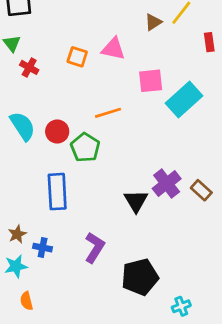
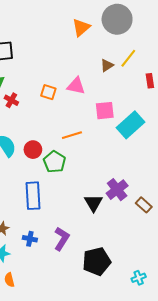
brown rectangle: (201, 190) -> (144, 205), moved
blue cross: (43, 248) -> (30, 239), moved
cyan cross: (181, 306) -> (139, 278), moved

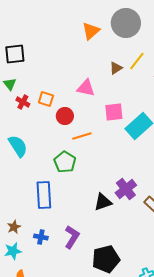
orange square: (48, 92) -> (46, 99), moved
red circle: (33, 150) -> (65, 116), moved
black triangle: (93, 203) -> (103, 202), turned 42

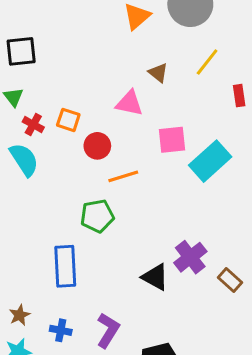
brown triangle: (116, 68) -> (158, 73), moved, turned -48
cyan semicircle: (18, 146) -> (24, 160), moved
green pentagon: (65, 162) -> (97, 216), turned 30
black triangle: (103, 202) -> (155, 277), turned 48

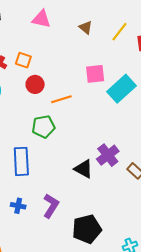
yellow line: (207, 62) -> (119, 32), moved
pink triangle: (129, 103) -> (41, 19), moved
red circle: (97, 146) -> (35, 84), moved

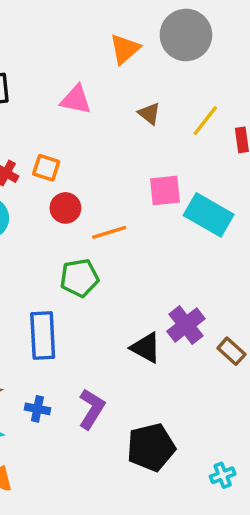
cyan rectangle: (122, 89) -> (209, 215), turned 72

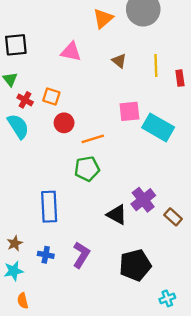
yellow line: (205, 121) -> (156, 65), turned -40
green pentagon: (79, 278) -> (87, 169), moved
black pentagon: (151, 447) -> (135, 265), moved

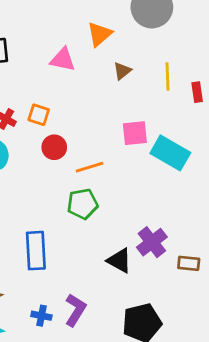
orange triangle: (103, 18) -> (100, 34), moved
brown triangle: (119, 61) -> (122, 71), turned 42
brown rectangle: (173, 217) -> (189, 263), turned -36
blue cross: (46, 255) -> (41, 316), moved

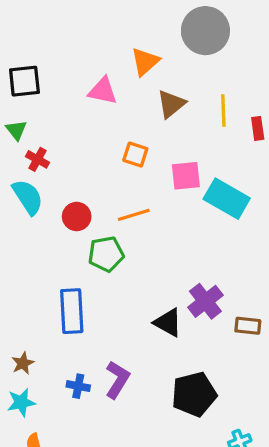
brown triangle: (122, 71) -> (171, 104), size x1.4
orange square: (39, 115) -> (135, 155), moved
red circle: (54, 147) -> (77, 217), moved
green pentagon: (83, 204) -> (106, 254), moved

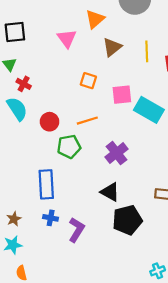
pink triangle: (103, 91) -> (67, 38), turned 42
purple cross: (205, 301) -> (117, 153), moved
blue cross: (78, 386) -> (51, 218), moved
black pentagon: (194, 394) -> (127, 220), moved

